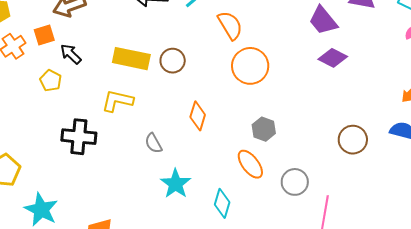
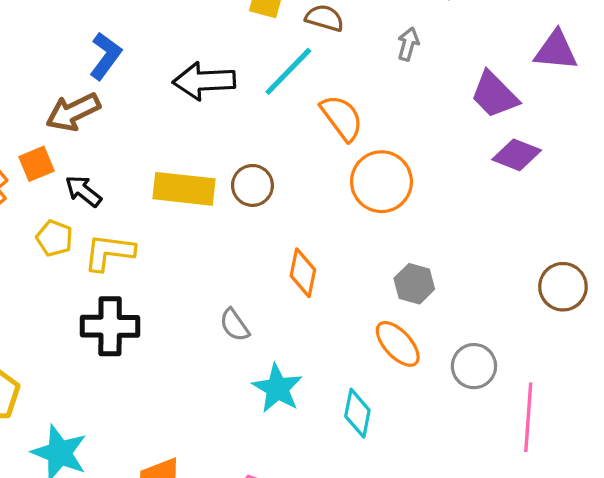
yellow L-shape: (117, 101) -> (109, 252), moved

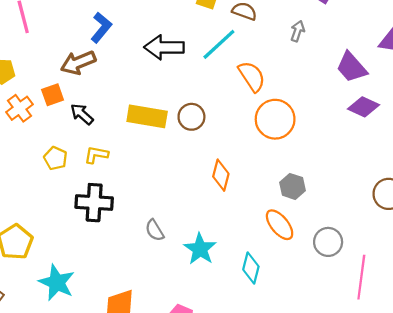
yellow pentagon: (54, 238) -> (55, 158), moved
yellow L-shape: (109, 252) -> (96, 155), size x0.7
gray semicircle: (234, 325) -> (155, 230), moved

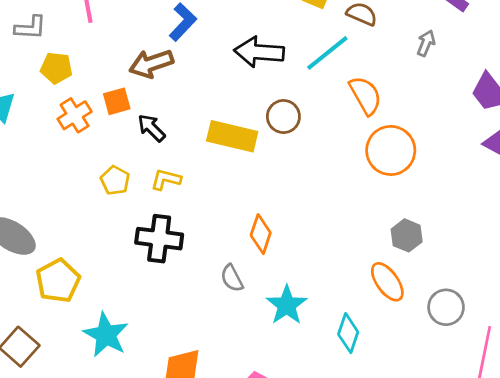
brown circle: (191, 117) -> (283, 117), moved
orange diamond: (221, 175) -> (261, 234), moved

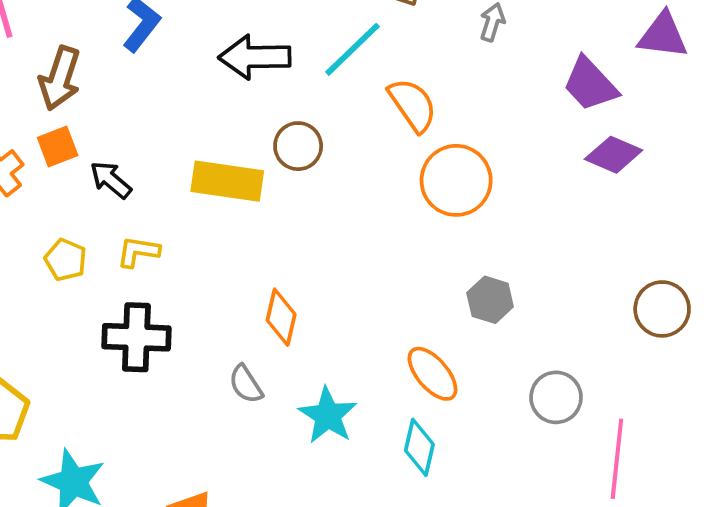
brown arrow: (151, 64) -> (60, 78), moved, turned -48
orange ellipse: (387, 282) -> (432, 374), moved

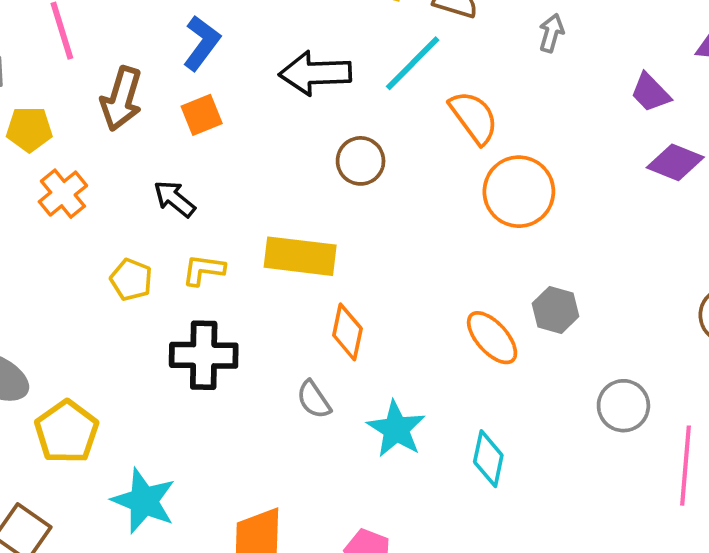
purple trapezoid: (590, 84) -> (650, 93), size x0.7
orange square: (58, 146) -> (202, 115), moved
yellow rectangle: (227, 181) -> (300, 256), moved
orange ellipse: (432, 374) -> (492, 338), moved

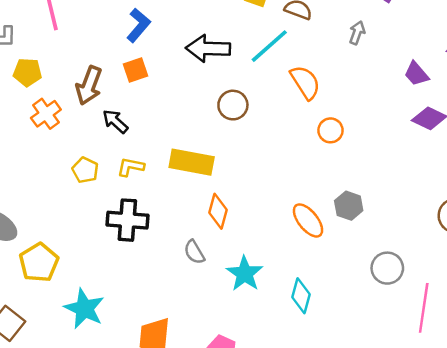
brown arrow: (121, 99) -> (89, 85), moved
orange circle: (519, 192) -> (330, 130), size x0.6

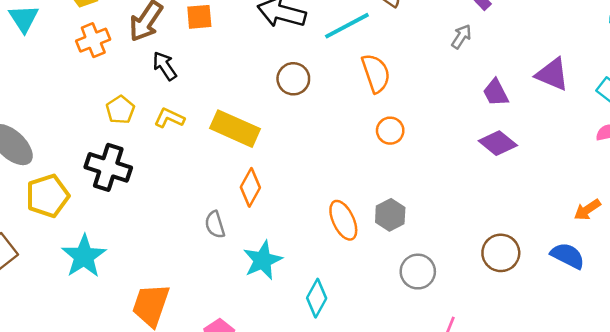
gray arrow: (357, 33) -> (461, 36), moved
black cross: (127, 220) -> (108, 167), moved
gray circle: (387, 268) -> (418, 272), moved

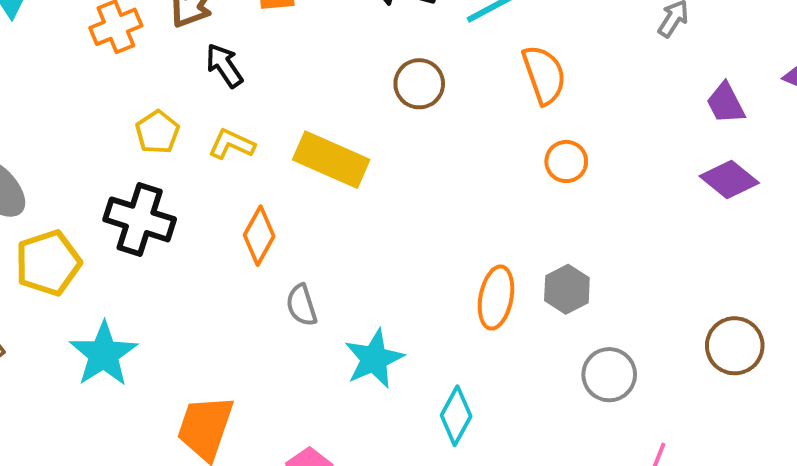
orange diamond: (250, 187) -> (259, 236), moved
orange ellipse: (343, 220) -> (496, 298), turned 36

